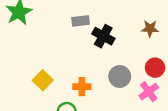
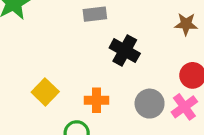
black cross: (103, 36) -> (125, 51), moved
gray circle: (120, 76) -> (150, 104), moved

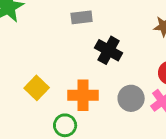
orange cross: (97, 100) -> (83, 95), size x1.4

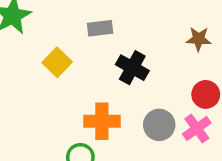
yellow square: (37, 88) -> (57, 62), moved

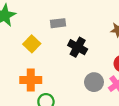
orange cross: (102, 121) -> (31, 80), moved

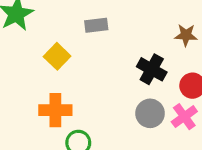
black cross: (78, 47) -> (152, 69), moved

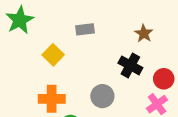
brown star: (186, 35) -> (144, 33), moved, turned 30
gray circle: (150, 113) -> (102, 96), moved

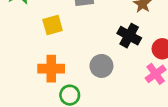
yellow square: (53, 55) -> (53, 25), turned 30

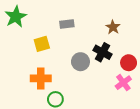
gray circle: (101, 66) -> (80, 62), moved

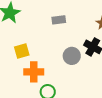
yellow square: (42, 44) -> (22, 51), moved

